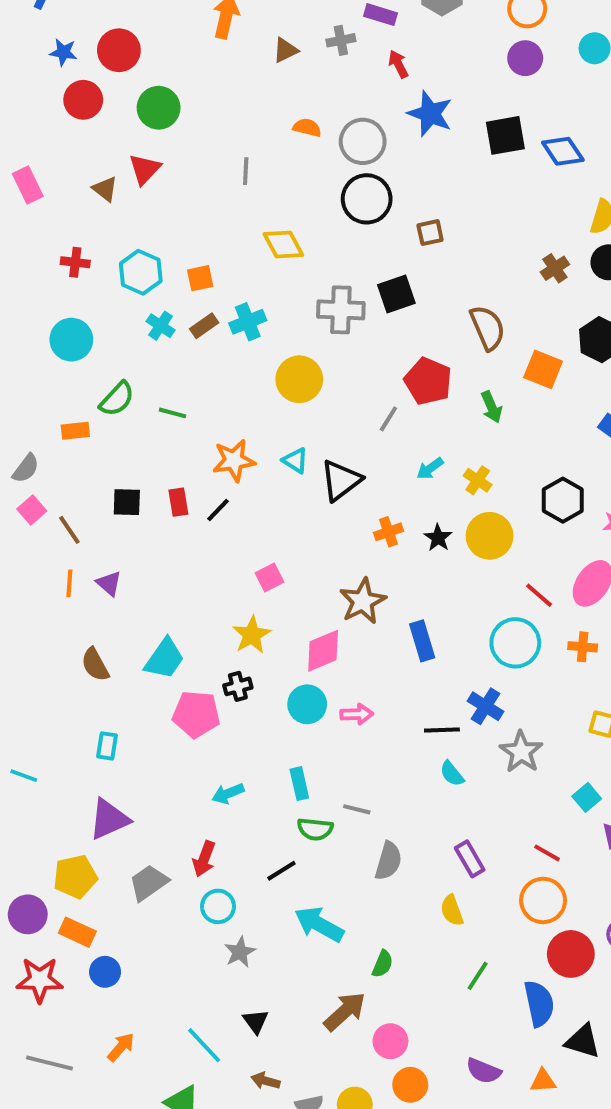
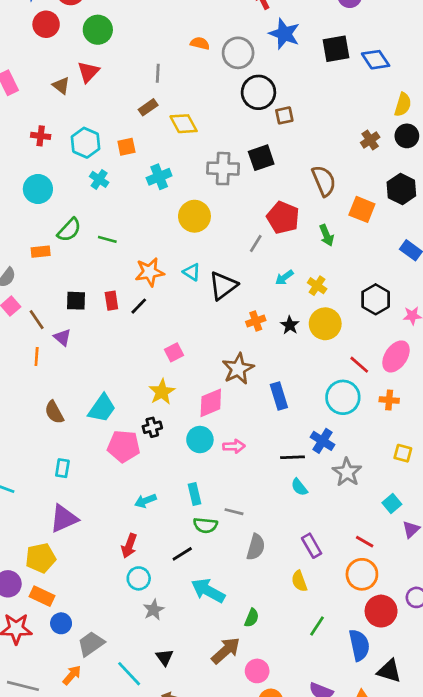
black circle: (367, 199) -> (258, 92), moved
brown rectangle: (204, 326) -> (148, 107), moved
purple triangle: (109, 583) -> (62, 337), moved
gray trapezoid: (149, 883) -> (91, 644), moved

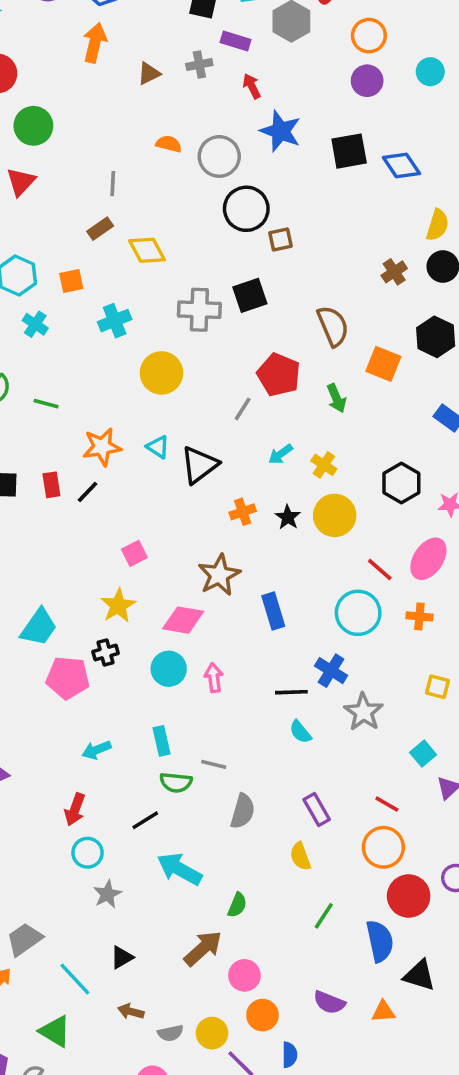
pink diamond: (211, 403) -> (183, 620), turned 32
pink arrow: (234, 446) -> (214, 678), turned -95
black triangle: (165, 657) -> (122, 957), turned 36

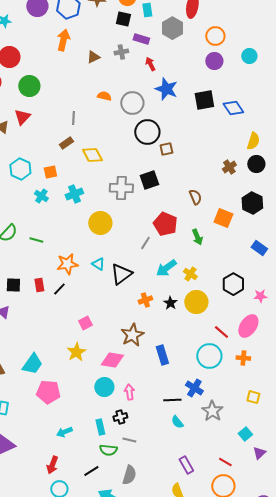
cyan cross: (35, 324) -> (41, 196), moved
brown semicircle: (333, 326) -> (195, 197), size x0.7
cyan arrow: (281, 454) -> (166, 268), size x1.5
black cross: (106, 653) -> (120, 417), moved
gray semicircle: (243, 811) -> (129, 475), moved

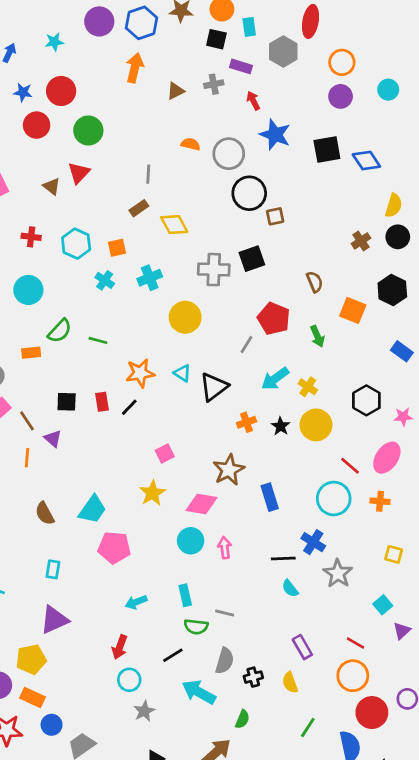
black cross: (120, 417) -> (253, 677), moved

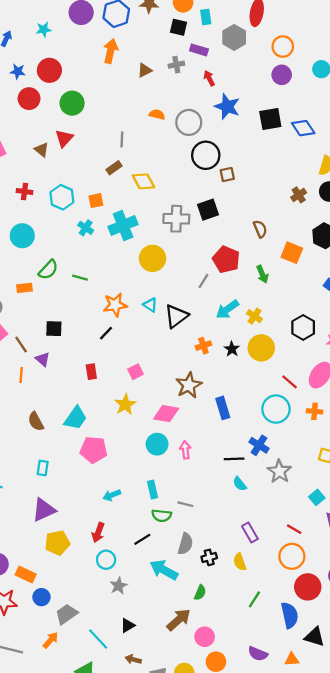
cyan cross: (150, 278) -> (123, 226), size x1.4
red rectangle: (102, 402) -> (91, 372), moved
yellow pentagon: (31, 659) -> (57, 543), moved

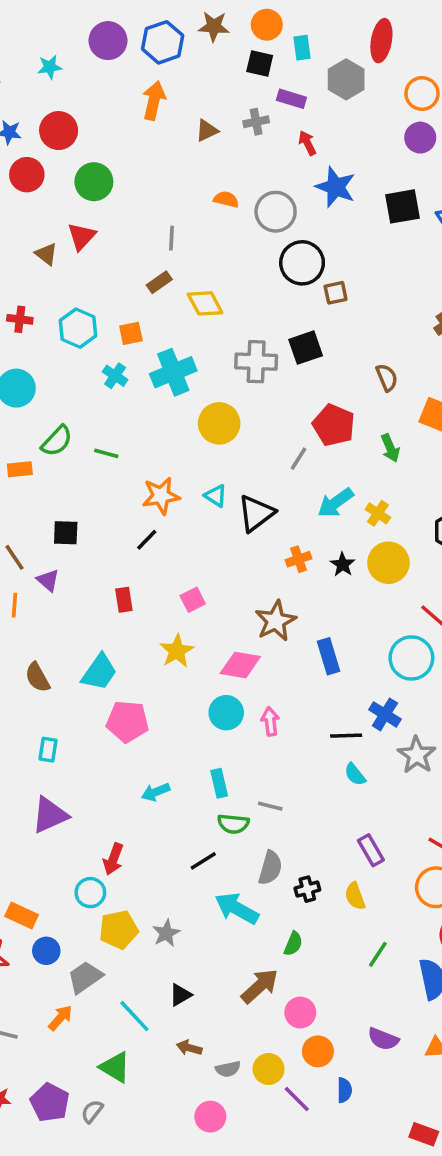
red arrow: (98, 533) -> (113, 859), moved
yellow pentagon: (57, 543) -> (119, 930), moved
cyan circle: (106, 560) -> (90, 893), moved

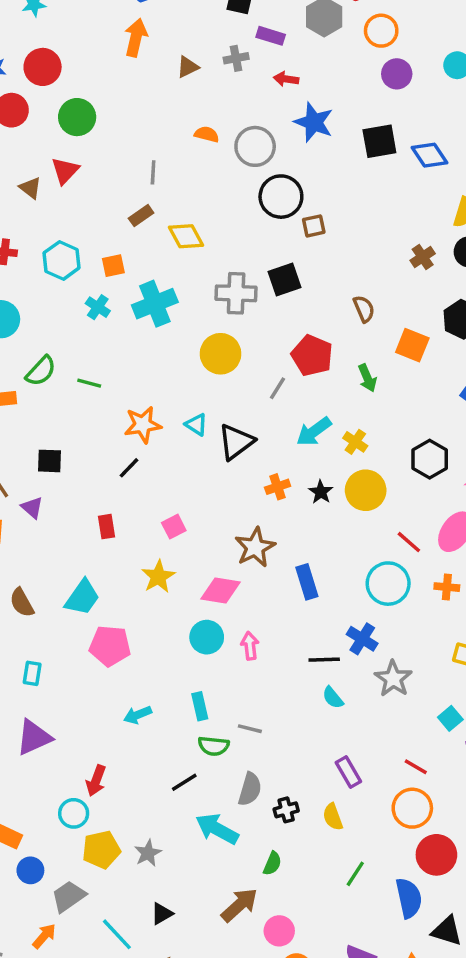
orange circle: (422, 93) -> (381, 31), moved
red arrow: (307, 143) -> (286, 79), turned -55
yellow circle: (219, 423) -> (220, 354), moved

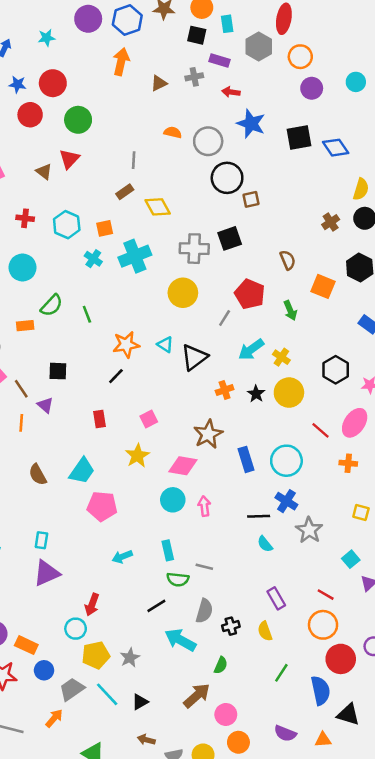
green line: (89, 383) -> (87, 314), turned 54
cyan circle: (388, 584) -> (286, 461), moved
cyan rectangle: (32, 673) -> (41, 540), moved
cyan line: (117, 934) -> (107, 694), moved

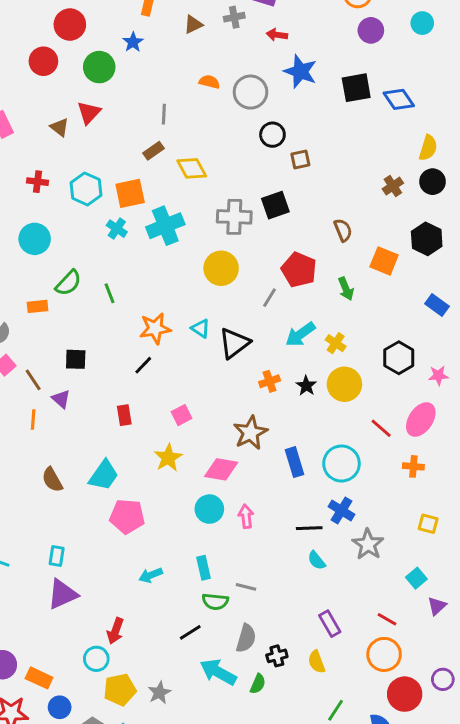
blue star: (17, 84) -> (133, 42), moved, turned 30
black circle: (227, 178) -> (272, 135), size x0.7
orange square: (105, 228) -> (130, 193), size x1.5
green semicircle: (221, 665) -> (258, 684), moved

